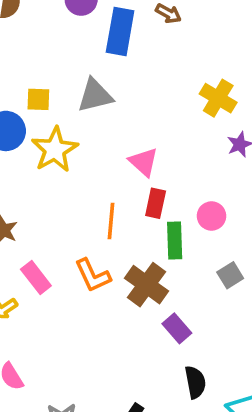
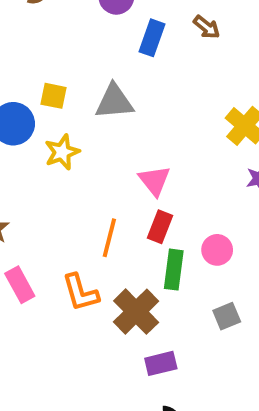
blue rectangle: (120, 31) -> (152, 38), size x0.7
yellow star: (55, 150) -> (62, 152), size x0.7
purple rectangle: (177, 328) -> (161, 363), turned -72

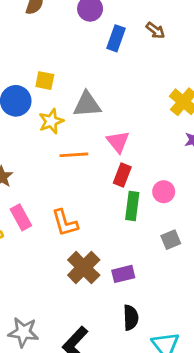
gray triangle: (114, 102) -> (87, 104), moved
orange line: (109, 238) -> (74, 155), moved, turned 72
brown cross: (136, 312) -> (84, 268), moved

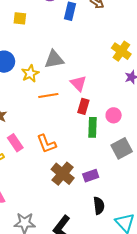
yellow square: (45, 81) -> (20, 18), moved
gray square: (171, 240) -> (122, 148), size x1.5

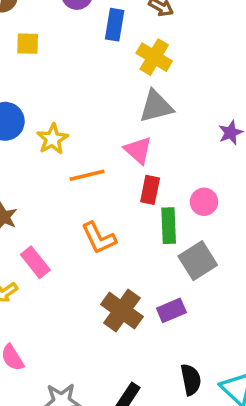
yellow cross: (121, 51) -> (154, 57), moved
gray triangle: (54, 59) -> (156, 106), moved
orange L-shape: (46, 144) -> (99, 238), moved
gray square: (122, 148) -> (198, 261), moved
black semicircle: (99, 206) -> (191, 380), moved

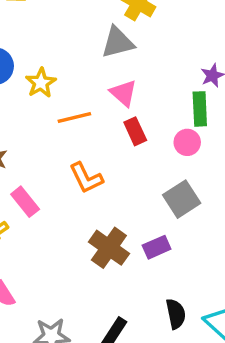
gray triangle: (156, 106) -> (118, 42), moved
red rectangle: (150, 190) -> (135, 131), turned -36
green rectangle: (169, 226) -> (200, 109), moved

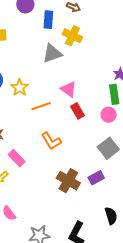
gray triangle: (118, 42) -> (52, 53), moved

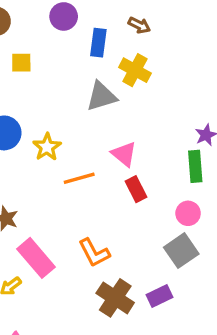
pink circle: (109, 115) -> (188, 213), moved
orange L-shape: (51, 141) -> (94, 253), moved
pink rectangle: (17, 158) -> (36, 258), size x1.4

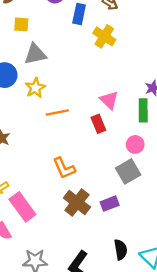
gray triangle: (101, 96) -> (35, 54), moved
pink triangle: (124, 154) -> (109, 100), moved
pink rectangle: (36, 258) -> (22, 207), moved

